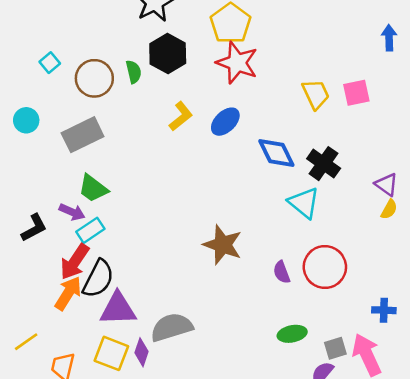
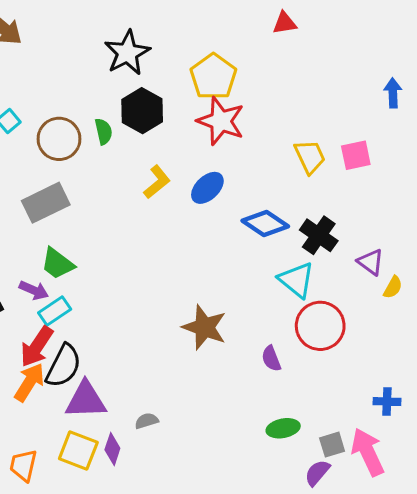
blue diamond: (276, 153) -> (265, 223), turned -30
purple triangle: (386, 184) -> (371, 262), moved
red circle: (325, 267) -> (320, 326), moved
gray semicircle: (172, 327) -> (147, 421), size x0.5

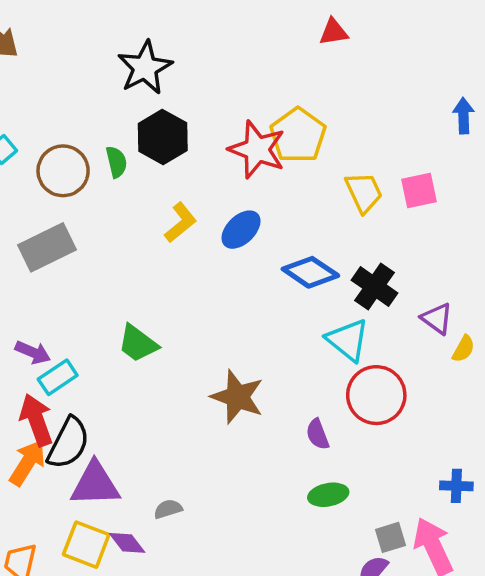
yellow pentagon: (213, 77) -> (298, 135), moved
green trapezoid: (58, 264) -> (138, 343), moved
red arrow: (37, 347) -> (36, 420), turned 126
green ellipse: (283, 428) -> (328, 495), moved
purple diamond: (112, 449) -> (127, 543), turned -56

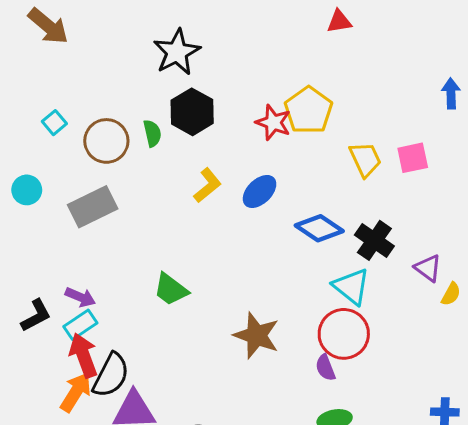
red star: (257, 149) -> (273, 123), size x0.7
cyan rectangle: (58, 377) -> (80, 325), moved
red circle: (376, 395) -> (344, 334), moved

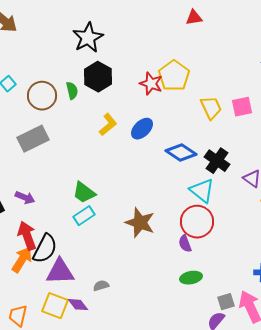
cyan rectangle: (80, 325) -> (84, 216), moved

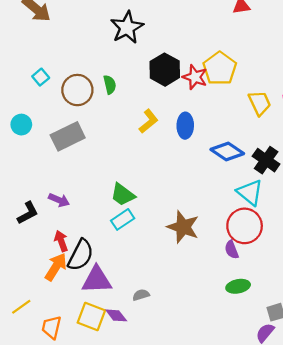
black hexagon: (98, 77) -> (165, 70), moved
blue ellipse: (142, 129) -> (185, 126), turned -45
red arrow: (27, 236) -> (61, 241), size x0.7

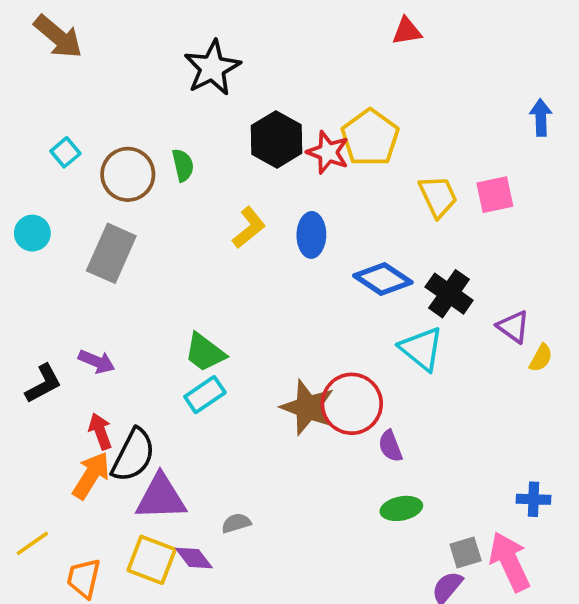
gray rectangle: (68, 136) -> (111, 253), turned -40
red circle: (245, 226) -> (352, 404), moved

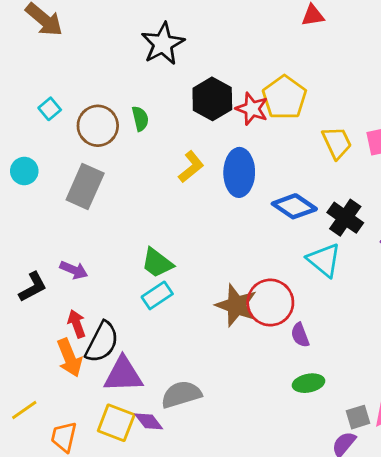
blue ellipse: (311, 235) -> (239, 172), size x1.4
orange arrow: (91, 475) -> (70, 358), turned 126
gray semicircle: (236, 523) -> (181, 394), size x1.8

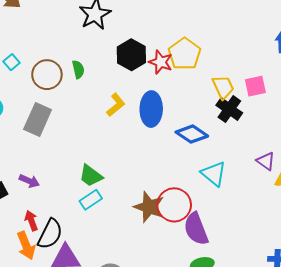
black cross: (345, 218) -> (229, 109), moved
purple semicircle: (300, 335) -> (196, 229), size x1.8

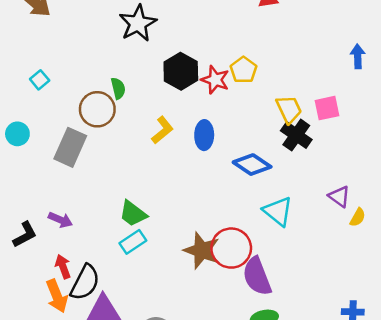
yellow pentagon: (185, 54) -> (243, 70), size x0.7
brown circle: (47, 75) -> (97, 109), moved
blue ellipse: (151, 109) -> (204, 135), size x0.7

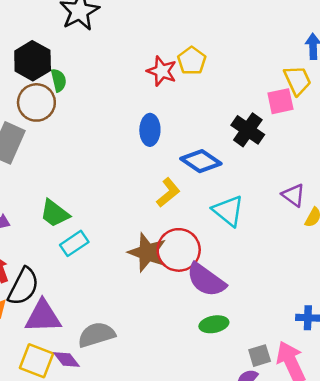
black hexagon: (181, 71) -> (33, 61), moved
yellow trapezoid: (289, 109) -> (297, 80), moved
yellow L-shape: (162, 130) -> (168, 192), moved
green trapezoid: (133, 214) -> (55, 213), moved
purple semicircle: (257, 276) -> (206, 280), turned -33

